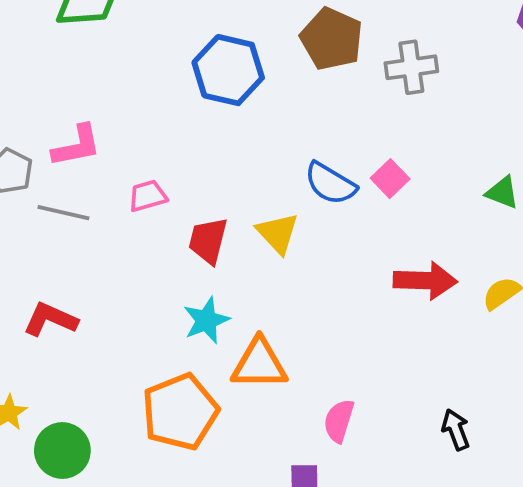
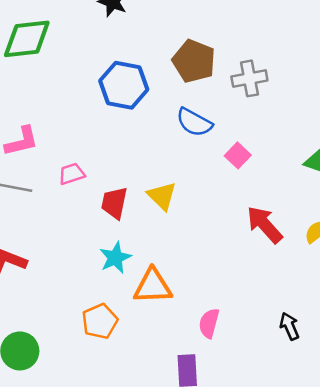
blue semicircle: (330, 183) -> (194, 122), moved
red arrow: (425, 281) -> (265, 225), turned -132
orange pentagon: (180, 412) -> (100, 321), size x0.7

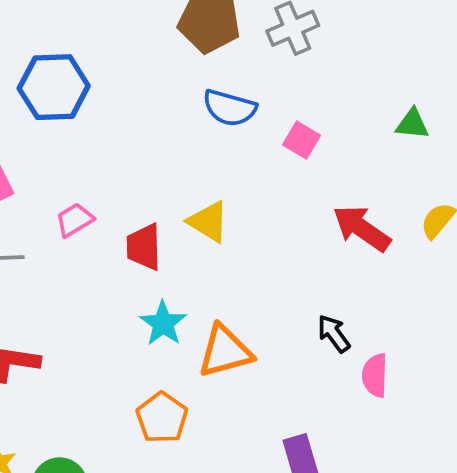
blue hexagon: (124, 85) -> (54, 87), moved
pink semicircle: (209, 323) -> (375, 375), moved
black arrow: (289, 326) -> (334, 334), moved

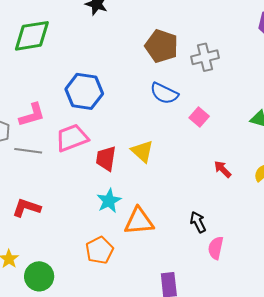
blue hexagon: (54, 87) -> (84, 91), moved
pink trapezoid: (75, 220) -> (72, 138), size x1.6
red arrow: (362, 228) -> (223, 169), size x0.6

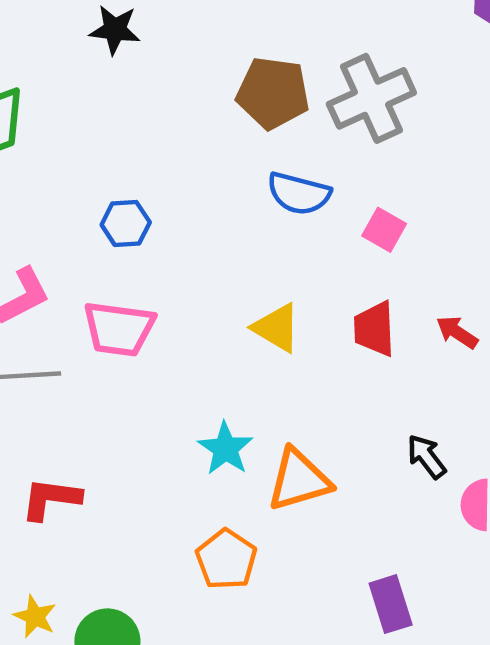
gray cross: (205, 57) -> (371, 98), size x1.4
blue hexagon: (84, 91) -> (126, 223), size x0.6
pink trapezoid: (72, 138) -> (119, 329), turned -140
red trapezoid: (106, 159) -> (374, 329), moved

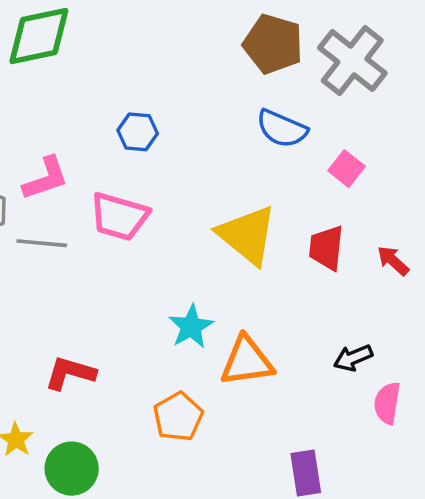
gray cross: (371, 98) -> (352, 60), turned -36
yellow triangle: (277, 328) -> (247, 235), size x1.5
black arrow: (427, 457) -> (353, 358), turned -84
red L-shape: (51, 499) -> (70, 373), moved

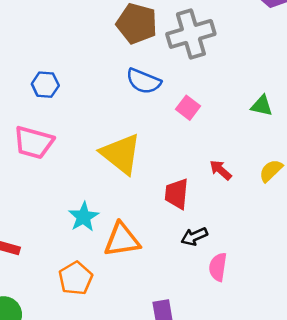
gray cross: (352, 60) -> (191, 34), turned 36
red trapezoid: (326, 248) -> (177, 194), moved

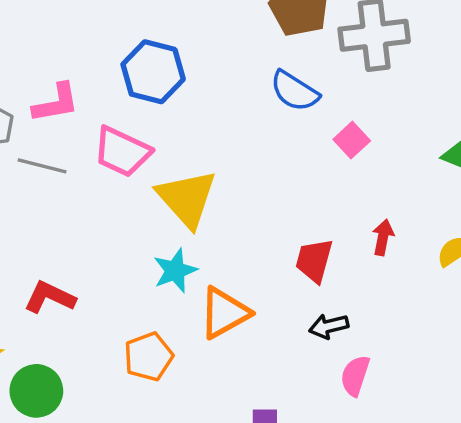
blue hexagon: (45, 85) -> (153, 72), size x1.6
yellow triangle: (121, 154) -> (187, 198), moved
red arrow: (221, 170) -> (383, 237), turned 50
orange triangle: (122, 240) -> (224, 313), turned -30

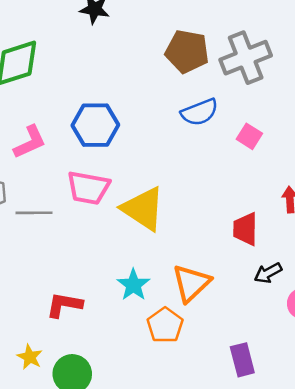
blue semicircle: (295, 91) -> (200, 112), turned -39
pink L-shape: (56, 103) -> (30, 142), moved
cyan star: (175, 271) -> (133, 285), moved
orange pentagon: (149, 357) -> (165, 325), moved

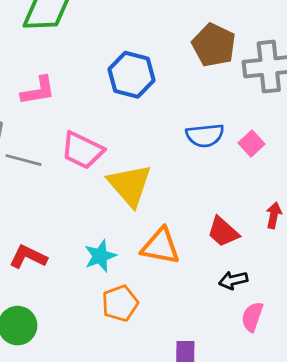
blue semicircle: (200, 112) -> (205, 135), moved
blue hexagon: (95, 125) -> (131, 75), moved
red trapezoid: (245, 229) -> (223, 232), turned -64
orange triangle: (191, 283) -> (160, 246), moved, turned 39

